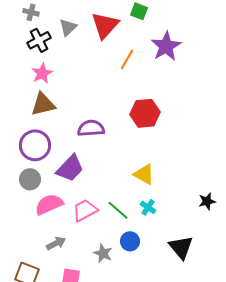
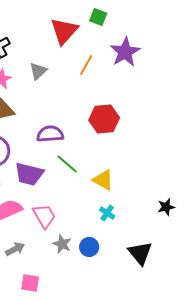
gray triangle: (68, 27) -> (38, 71), moved
purple trapezoid: (70, 168) -> (29, 174), turned 60
pink trapezoid: (85, 210) -> (44, 216), turned 88
green line: (118, 210) -> (67, 164), moved
gray star: (103, 253) -> (62, 244), moved

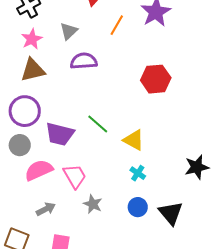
red hexagon: (104, 119) -> (156, 79), moved
purple semicircle: (50, 134) -> (84, 61), moved
black star: (166, 207) -> (197, 167), size x1.4
blue circle: (89, 247) -> (138, 207), moved

